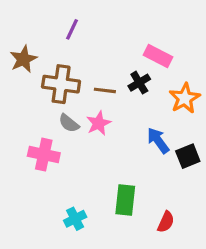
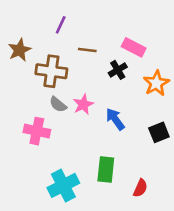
brown line: (105, 90) -> (87, 50), moved
blue arrow: (158, 140) -> (115, 119), moved
cyan cross: (75, 219) -> (63, 185), size x1.6

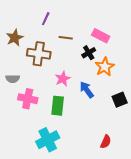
orange star: (156, 83) -> (105, 67), moved
gray semicircle: (58, 104) -> (13, 79), moved, turned -40
green rectangle: (106, 170) -> (58, 106), moved

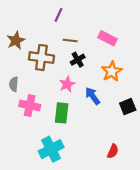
purple line: (46, 19) -> (58, 15), moved
black cross: (89, 53) -> (78, 60), moved
gray semicircle: (13, 79) -> (14, 84), turned 96

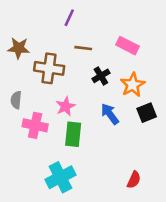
brown star: (16, 40) -> (19, 48), turned 30
black cross: (78, 60) -> (101, 76), moved
pink star: (67, 84) -> (65, 106), moved
black square: (128, 107) -> (147, 113), moved

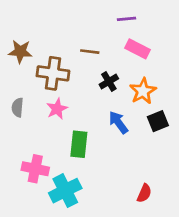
purple line: (69, 18) -> (127, 19), moved, turned 60
pink star: (65, 106) -> (57, 109), moved
pink cross: (35, 125) -> (35, 169), moved

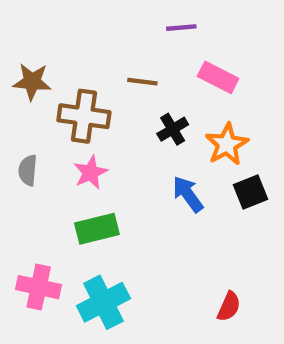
purple line: (127, 19) -> (181, 28), moved
green rectangle: (79, 144) -> (97, 229), moved, turned 70
pink cross: (35, 169) -> (39, 287), moved

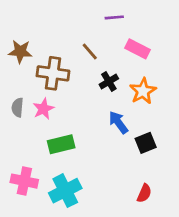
brown line: (142, 82) -> (90, 52), turned 42
pink star: (90, 172) -> (43, 109), moved
black square: (251, 192) -> (146, 143), moved

